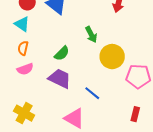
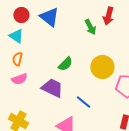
green arrow: (91, 35) -> (90, 27), moved
green semicircle: (62, 53) -> (65, 64), moved

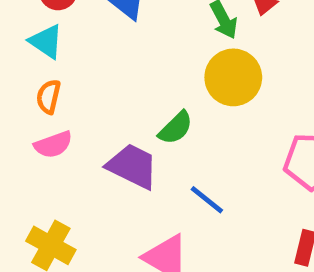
green semicircle: (65, 64) -> (176, 128), moved
yellow circle: (102, 67) -> (233, 77), moved

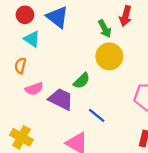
cyan triangle: (46, 41) -> (32, 39), moved
pink semicircle: (53, 145) -> (34, 89), moved

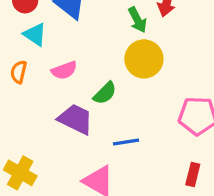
pink semicircle: (34, 89) -> (64, 70), moved
blue line: (97, 115) -> (126, 142), turned -48

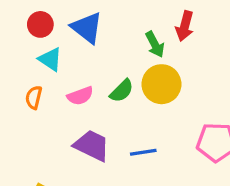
green semicircle: (105, 93) -> (122, 91), moved
blue line: (126, 142) -> (143, 152), moved

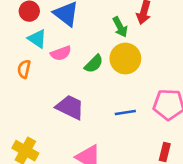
pink semicircle: (80, 96) -> (61, 53), moved
blue line: (143, 152) -> (125, 112), moved

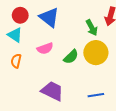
cyan triangle: (37, 39) -> (15, 35), moved

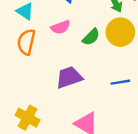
orange semicircle: (16, 61) -> (26, 42), size x1.5
purple trapezoid: (52, 91) -> (69, 77), turned -45

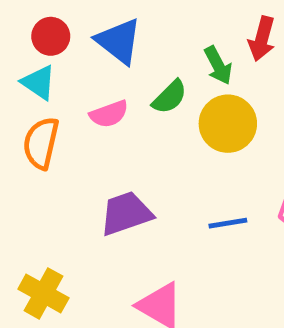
green semicircle: (91, 37) -> (170, 97), moved

